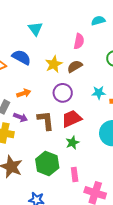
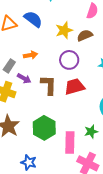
green star: (72, 143) -> (91, 132), moved
pink rectangle: (75, 175) -> (70, 142), size x1.5

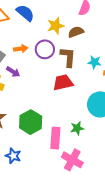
purple circle: (69, 60) -> (45, 49), moved
brown L-shape: (49, 85) -> (68, 57), moved

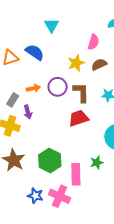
yellow star: (56, 26) -> (76, 63), moved
brown semicircle: (76, 32) -> (99, 64), moved
purple arrow: (13, 72) -> (28, 112), turned 48
pink cross: (72, 160) -> (59, 196), moved

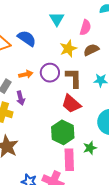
cyan triangle: (51, 25) -> (57, 19), moved
red trapezoid: (79, 118) -> (71, 104), turned -120
green hexagon: (50, 160) -> (63, 132), moved

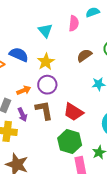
pink semicircle: (85, 27) -> (74, 23), moved
yellow star: (68, 49) -> (46, 62), moved
brown L-shape: (74, 78) -> (44, 110), moved

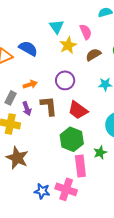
pink semicircle: (74, 23) -> (86, 32), moved, turned -35
yellow star: (46, 62) -> (68, 45), moved
purple circle: (47, 85) -> (65, 80), moved

